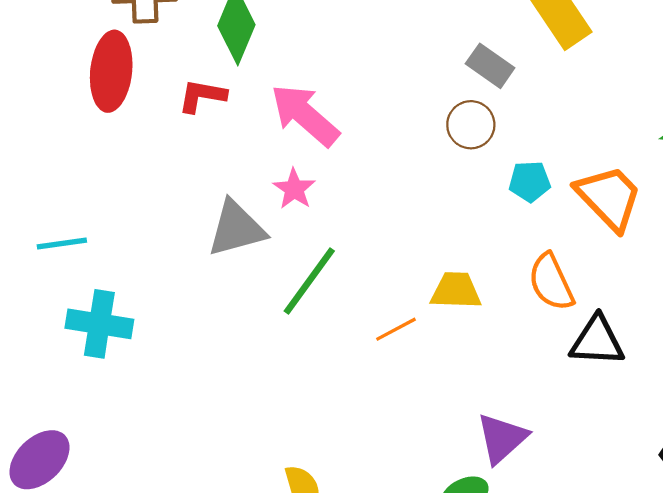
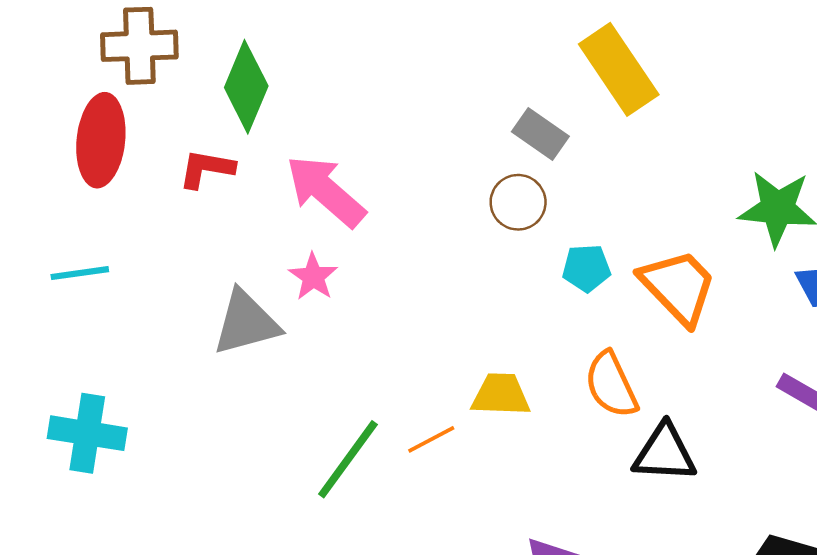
cyan line: (62, 244) -> (80, 273), moved
green line: (309, 281) -> (348, 459), moved

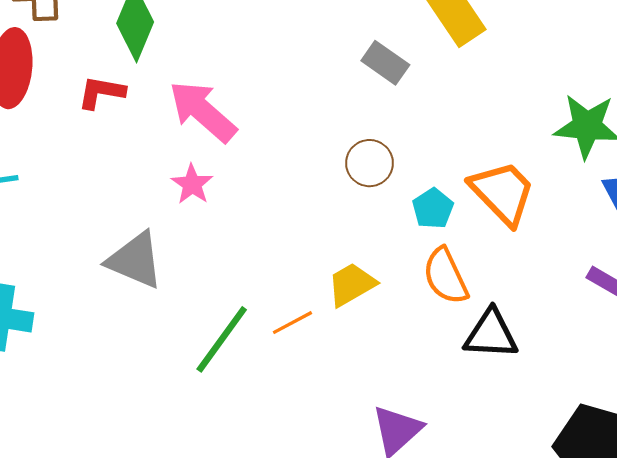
brown circle: (518, 202) -> (369, 163), moved
cyan pentagon: (586, 268) -> (433, 208), moved, turned -30
gray triangle: (246, 323) -> (135, 260), moved, turned 38
yellow trapezoid: (501, 395) -> (352, 285), turned -32

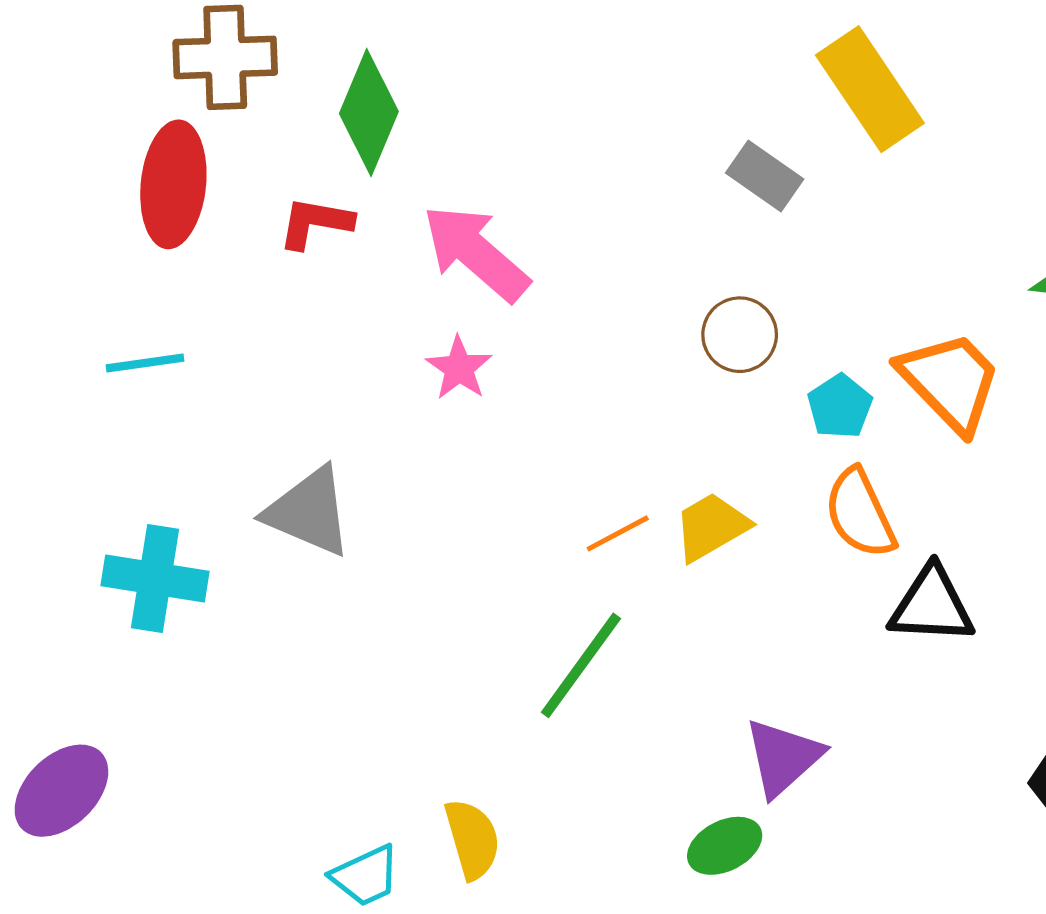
gray triangle: (135, 260) -> (309, 512), moved
orange line: (292, 323) -> (618, 533), moved
green line: (222, 339) -> (581, 665), moved

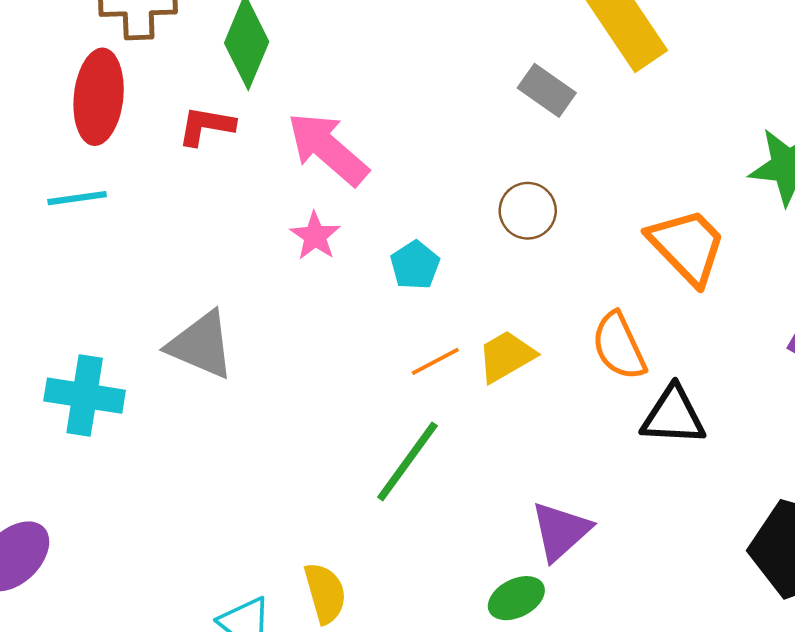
cyan line: (145, 363) -> (77, 198), moved
cyan pentagon: (840, 406) -> (415, 265), moved

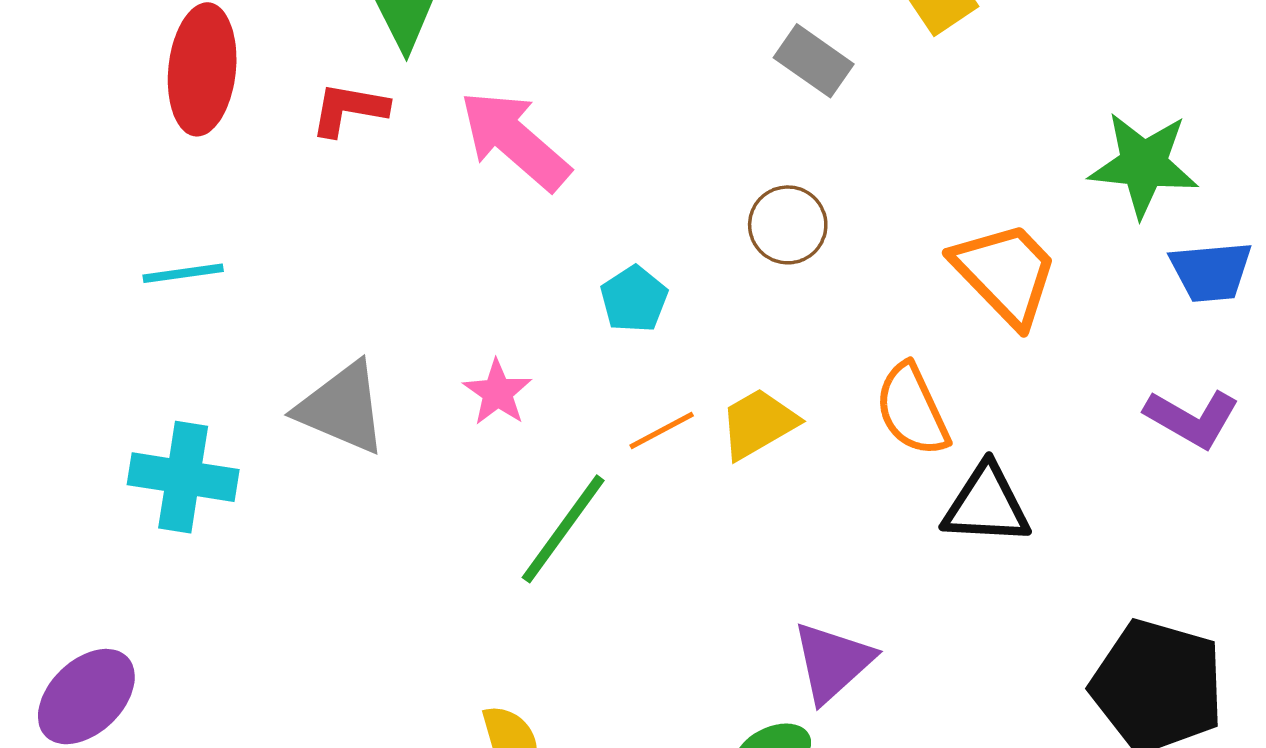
cyan line: (77, 198) -> (183, 273), moved
pink star: (315, 236) -> (498, 392), moved
green line: (407, 461) -> (563, 529), moved

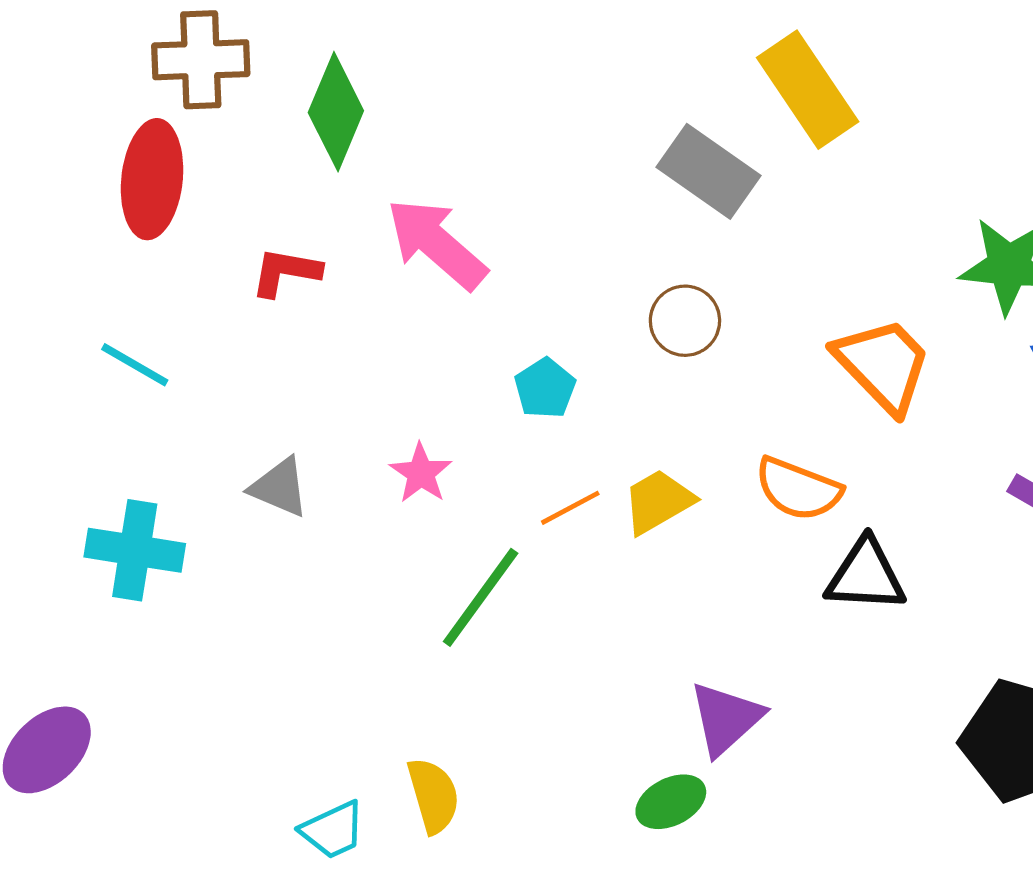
gray rectangle: (814, 61) -> (709, 171), size x1.4
red L-shape: (349, 109) -> (286, 272), moved
cyan line: (183, 273) -> (135, 365), turned 38
gray triangle: (342, 408) -> (279, 487), size x0.7
orange semicircle: (912, 410) -> (798, 489), turned -44

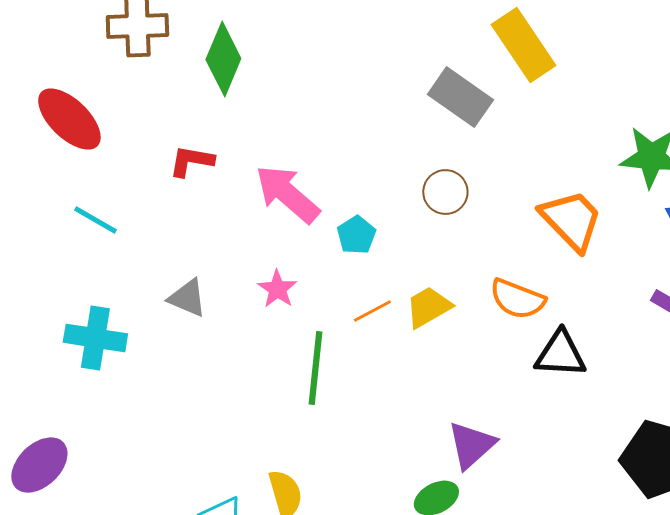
red ellipse: (152, 179) -> (69, 119), moved, turned -52
pink arrow: (437, 244) -> (287, 194), moved
green line: (481, 597) -> (315, 368), turned -30

